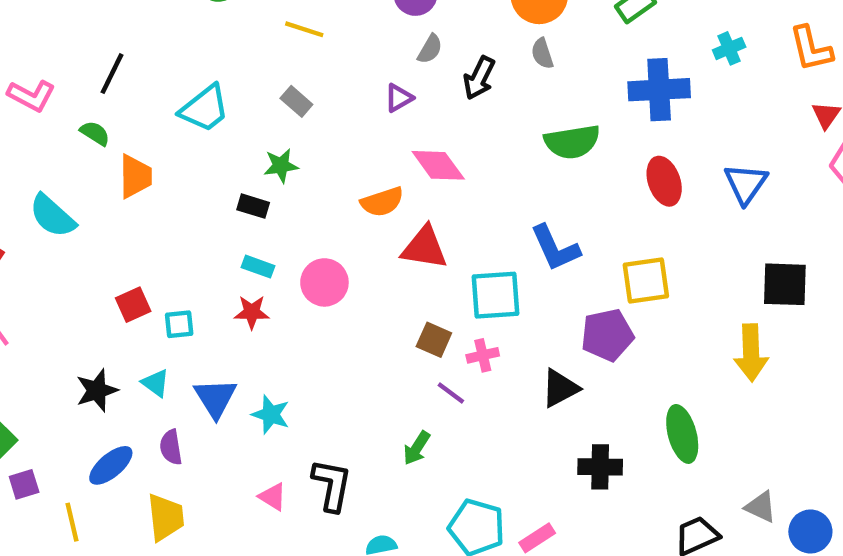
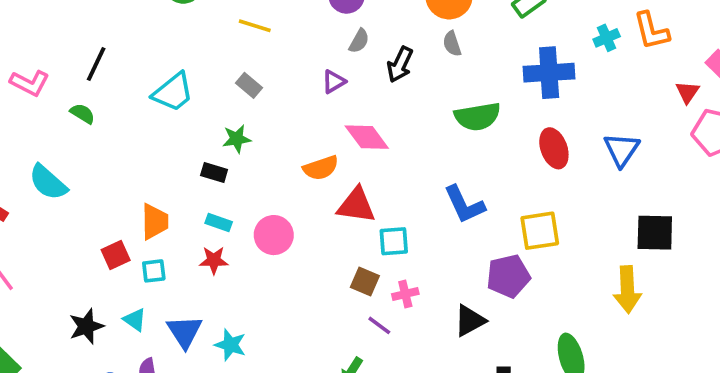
orange L-shape: (811, 49) -> (651, 31), moved
orange trapezoid: (135, 176) -> (155, 222), moved
cyan square: (495, 295) -> (394, 241), moved, size x0.7

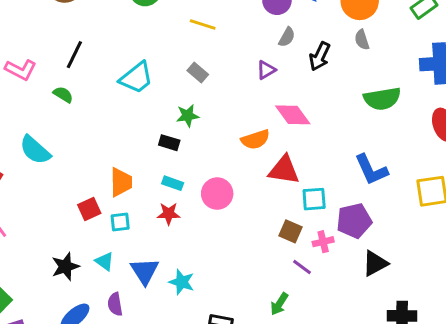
purple pentagon: (508, 276) -> (354, 221), moved

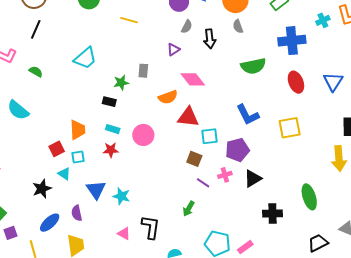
black line: (74, 55) -> (36, 29), moved
black arrow: (320, 56) -> (210, 39), turned -30
gray rectangle: (198, 73) -> (143, 71), moved, turned 56
pink cross: (323, 242) -> (225, 175), moved
cyan triangle: (105, 261) -> (64, 174), moved

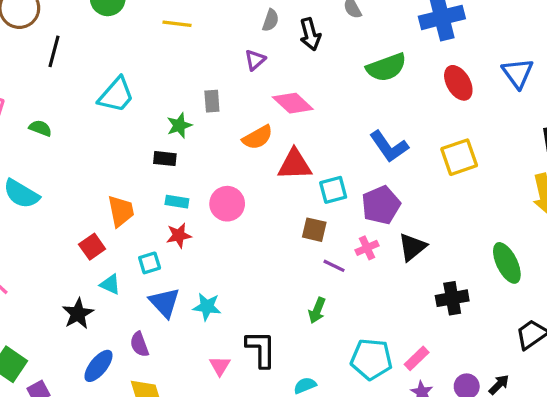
black line: (36, 29) -> (54, 51), moved
cyan square: (78, 157) -> (150, 263), moved
pink triangle: (124, 234) -> (220, 366), turned 40

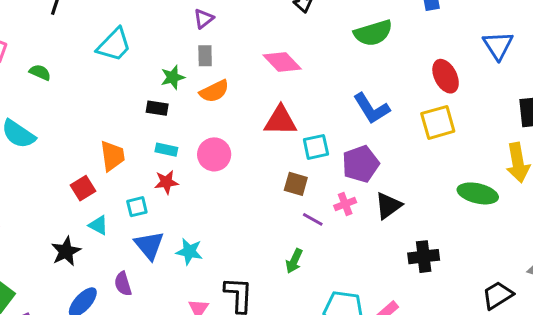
purple triangle: (255, 60) -> (204, 19), moved
red ellipse: (458, 83) -> (446, 76), moved
orange semicircle: (258, 137) -> (214, 91), moved
green ellipse: (507, 263) -> (478, 193), moved, turned -54

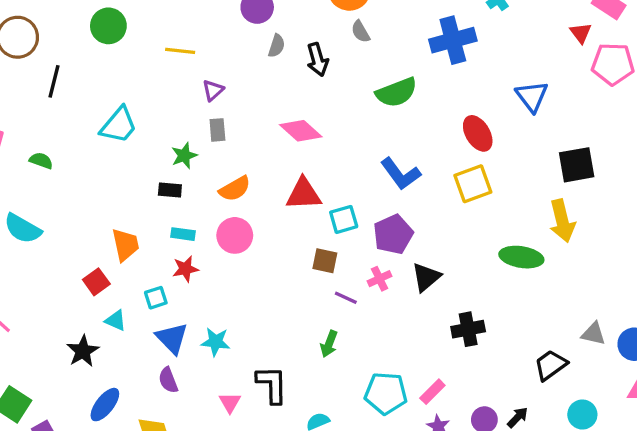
orange semicircle: (214, 91) -> (235, 189), moved
purple semicircle: (123, 284) -> (168, 380), moved

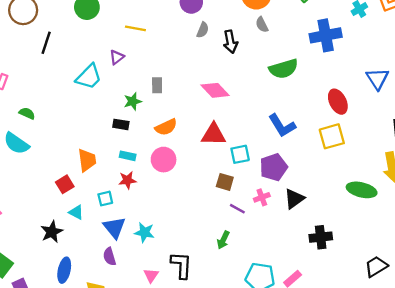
purple triangle: (213, 90) -> (117, 57), moved
green semicircle: (41, 161) -> (27, 113), moved
blue ellipse: (105, 405) -> (64, 270), turned -30

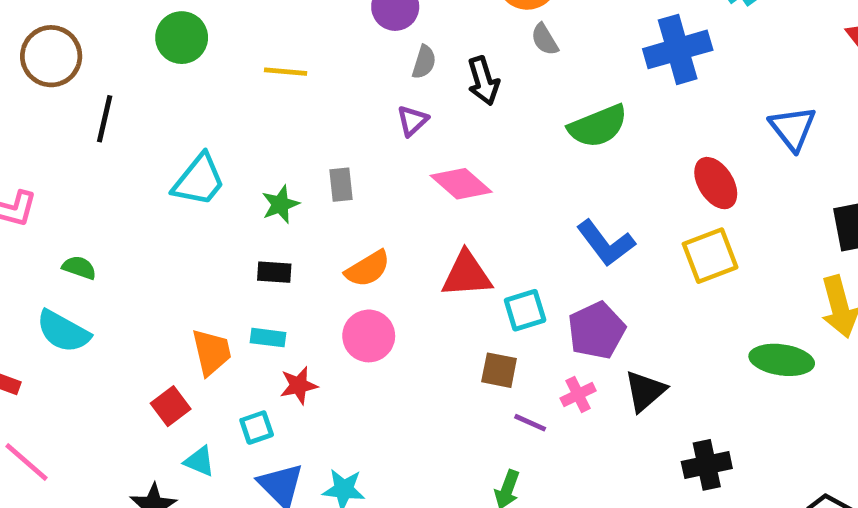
purple triangle: (117, 57) -> (412, 121), moved
green star: (133, 101) -> (280, 204), moved
cyan rectangle: (128, 156) -> (268, 338), moved

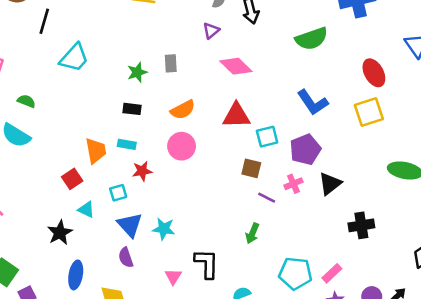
cyan trapezoid: (199, 180) -> (74, 58), moved

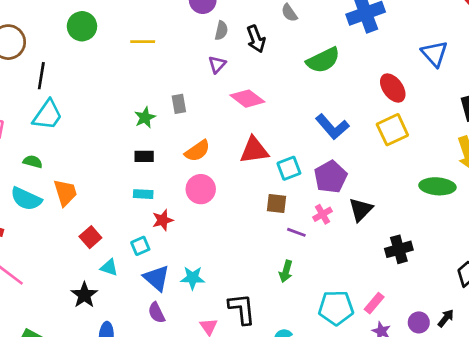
cyan trapezoid: (74, 58) -> (47, 115), moved
orange trapezoid: (96, 151) -> (65, 193), moved

